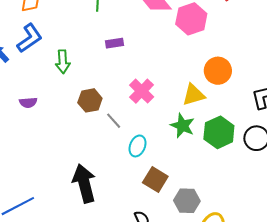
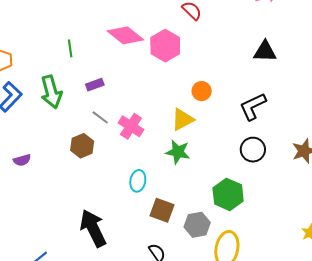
green arrow: (63, 62) -> (51, 92), moved, size x1.4
orange circle: (218, 71) -> (202, 91), size x0.7
gray line: (114, 121) -> (100, 117), moved
green hexagon: (219, 132) -> (228, 194), moved

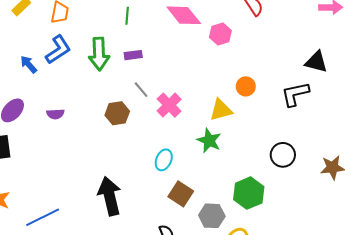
pink hexagon: (165, 46) -> (220, 34), size x0.7
purple rectangle: (95, 85) -> (133, 55), moved
black L-shape: (253, 106) -> (295, 94), moved

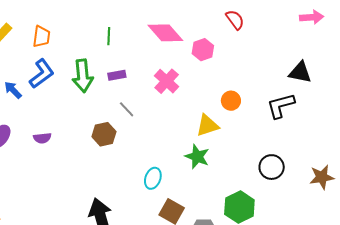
pink cross: (169, 105) -> (167, 81), moved

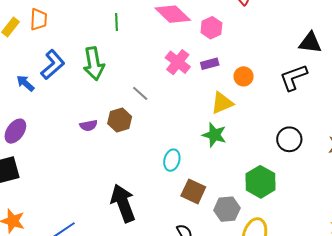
orange trapezoid: (41, 37) -> (39, 19), moved
purple rectangle: (117, 75) -> (210, 64), moved
purple semicircle: (42, 138) -> (89, 125), moved

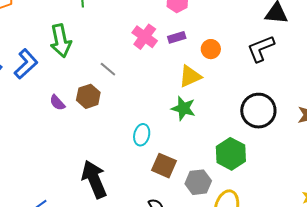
blue L-shape: (53, 65) -> (26, 64), moved
purple semicircle: (89, 125) -> (57, 103), turned 60
black circle: (289, 139) -> (258, 111), size x1.4

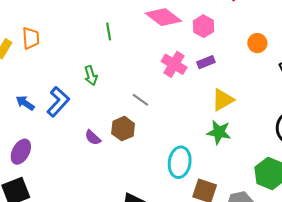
green arrow: (61, 41) -> (91, 75), size x0.6
orange circle: (211, 49) -> (257, 43), moved
cyan ellipse: (142, 135) -> (180, 162), size x1.4

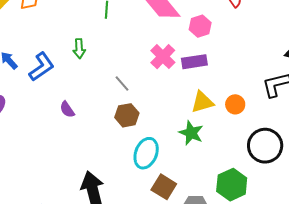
orange circle: (257, 43) -> (235, 104), moved
purple rectangle: (206, 62) -> (194, 62), size x1.4
brown hexagon: (123, 129) -> (127, 115), moved

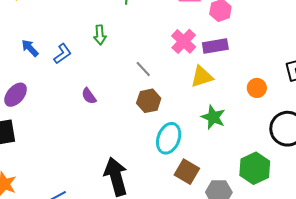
blue L-shape: (41, 67) -> (62, 54), size x0.7
yellow triangle: (202, 102) -> (202, 77), moved

